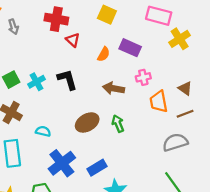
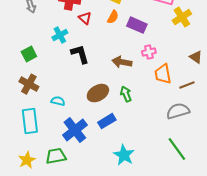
orange semicircle: (104, 54) -> (113, 17), moved
cyan cross: (37, 82) -> (60, 35), moved
brown triangle: (185, 88) -> (196, 57), moved
blue rectangle: (97, 168) -> (107, 121), moved

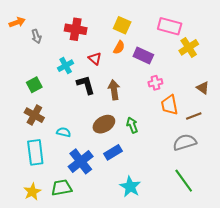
red triangle: (85, 18) -> (95, 59), moved
brown arrow: (122, 62) -> (114, 90), moved, turned 72

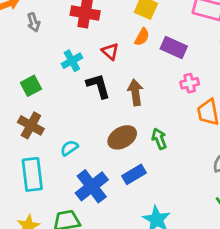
cyan semicircle: (64, 132) -> (69, 148), turned -48

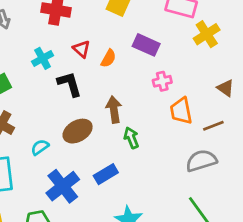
orange semicircle: (142, 37) -> (108, 58), moved
brown arrow: (135, 92) -> (114, 110), moved
brown ellipse: (122, 137) -> (78, 131), moved

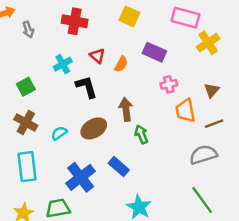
brown triangle: (226, 88) -> (212, 90), moved, turned 35
cyan semicircle: (40, 147) -> (59, 133), moved
blue rectangle: (106, 174) -> (119, 167), turned 72

